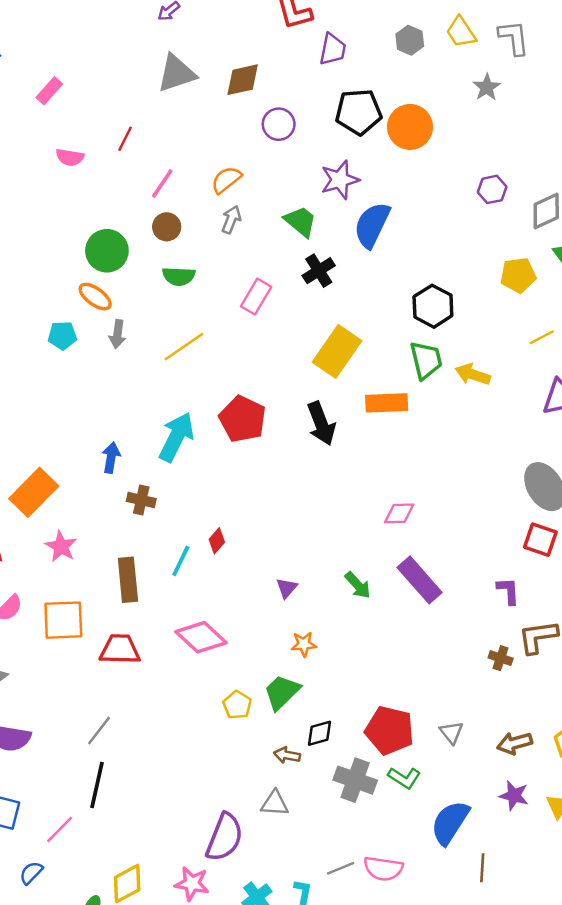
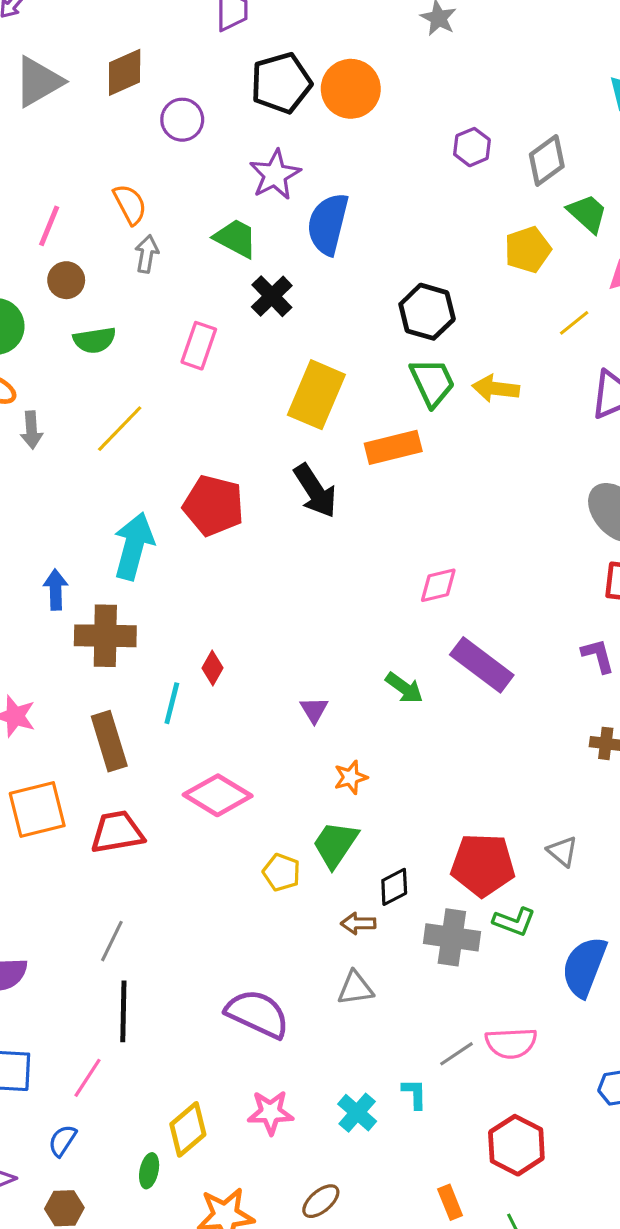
orange semicircle: (226, 180) -> (130, 204), turned 112
brown cross: (141, 500) -> (105, 636), size x1.6
purple semicircle: (224, 837) -> (257, 1014), moved, turned -75

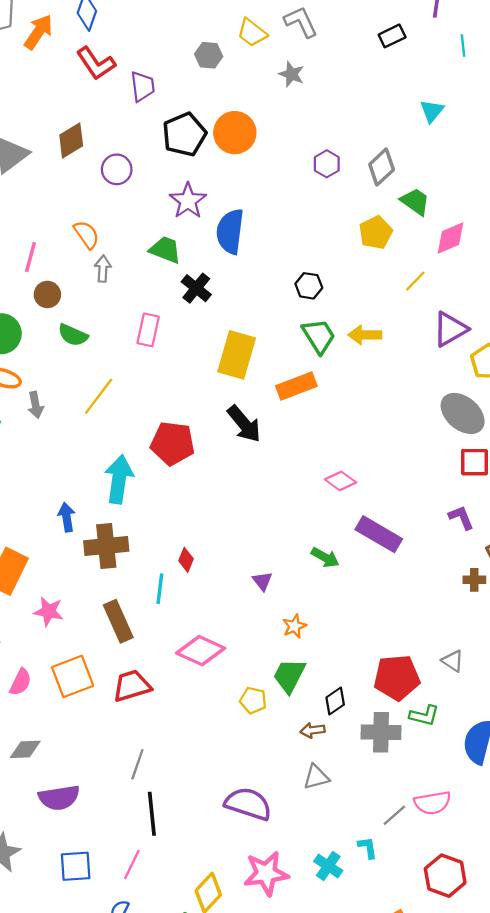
black hexagon: (427, 312) -> (309, 286), size x0.7
green semicircle: (95, 340) -> (73, 335), turned 40
pink diamond: (438, 585) -> (341, 481), turned 56
pink star: (270, 1112) -> (266, 873), size x1.4

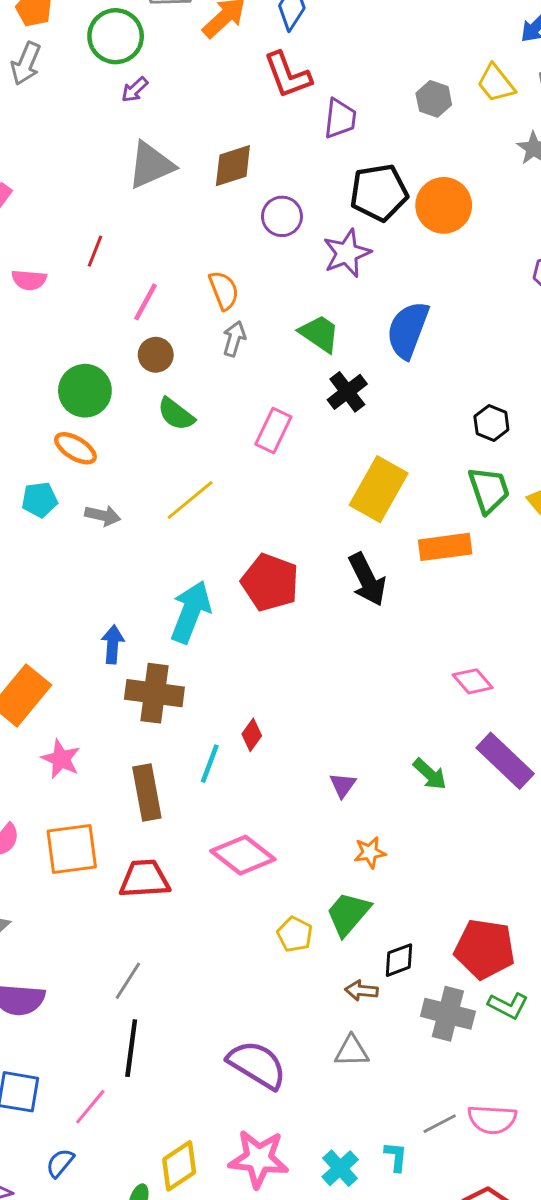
purple star: (188, 201) -> (347, 253), moved
gray arrow: (36, 405) -> (103, 516), moved, turned -80

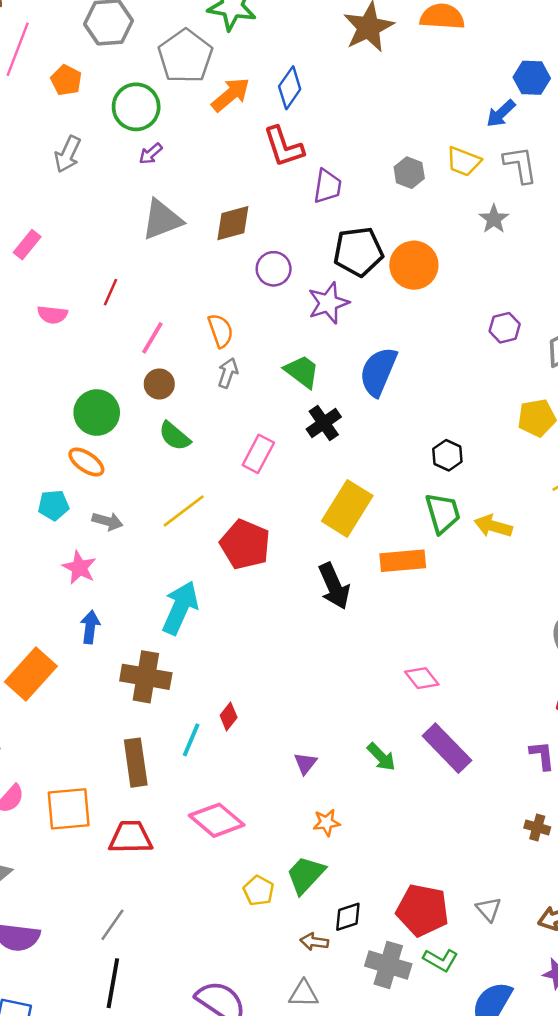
gray arrow: (26, 64) -> (68, 154), moved
yellow trapezoid: (496, 83) -> (464, 161), turned -33
red pentagon: (270, 582) -> (245, 545), moved
blue arrow: (113, 644) -> (90, 627), moved
pink star: (61, 759) -> (79, 568), moved

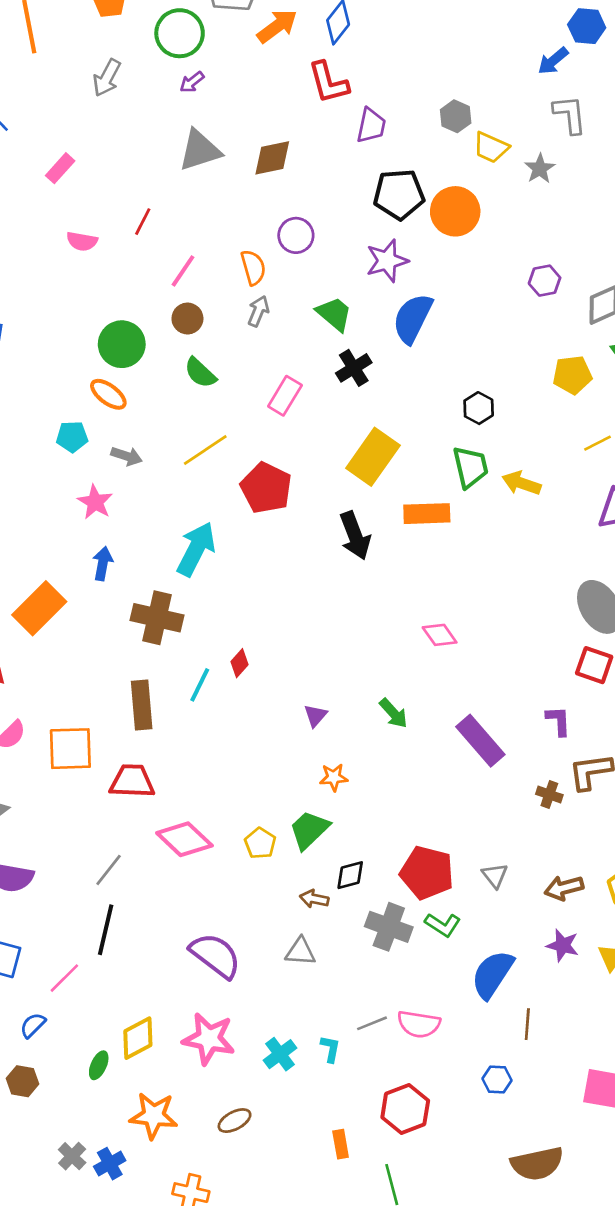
yellow trapezoid: (464, 161) -> (491, 147), moved
purple circle: (274, 269) -> (296, 235), moved
purple star: (328, 303) -> (387, 261), moved
purple rectangle: (447, 748) -> (480, 741), moved
pink diamond: (217, 820) -> (184, 839), moved

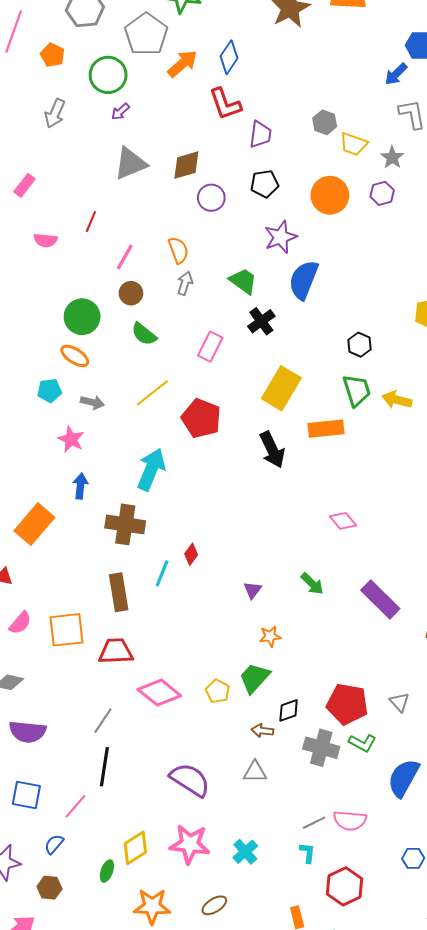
black pentagon: (399, 194) -> (264, 184), moved, size x0.7
purple circle: (296, 235) -> (211, 198), moved
purple hexagon: (545, 281) -> (382, 193), moved
cyan L-shape: (330, 1049) -> (307, 853), moved

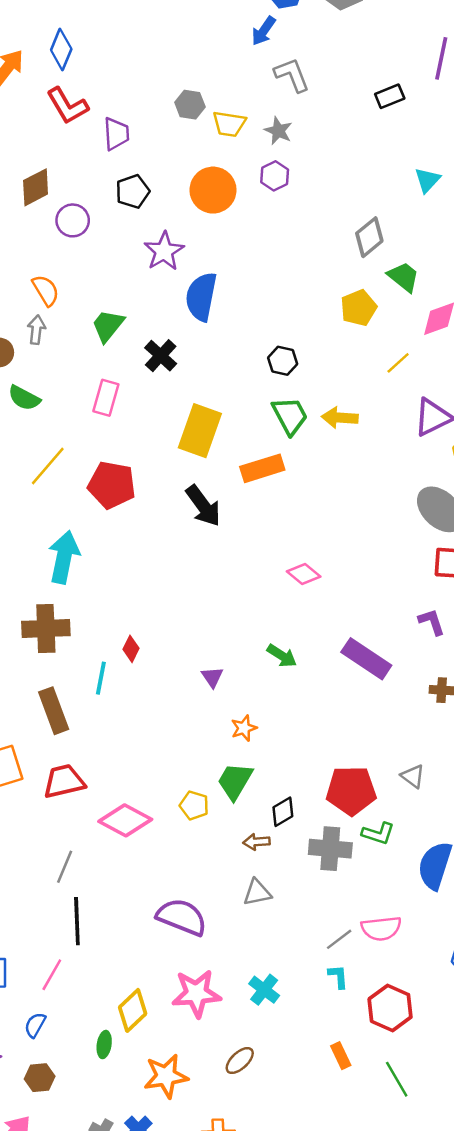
green trapezoid: (243, 281) -> (108, 326), moved, turned -76
gray arrow: (185, 283) -> (36, 330), moved

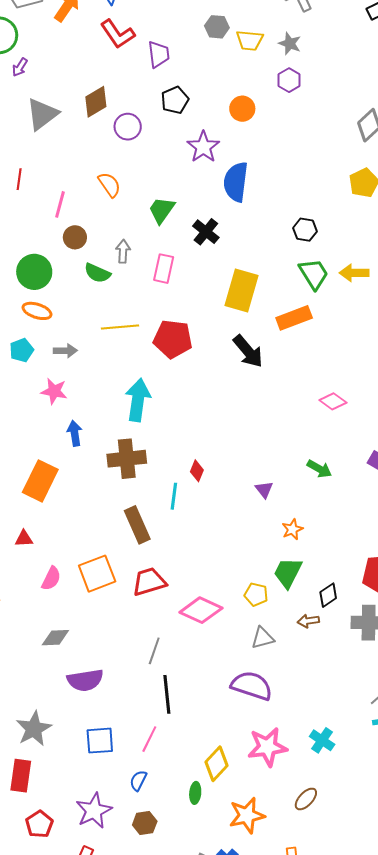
orange circle: (213, 190) -> (242, 109), moved, size x0.7
gray arrow: (36, 330) -> (123, 251), moved
yellow line: (48, 466) -> (120, 327), turned 48
gray triangle: (257, 893) -> (263, 638), moved

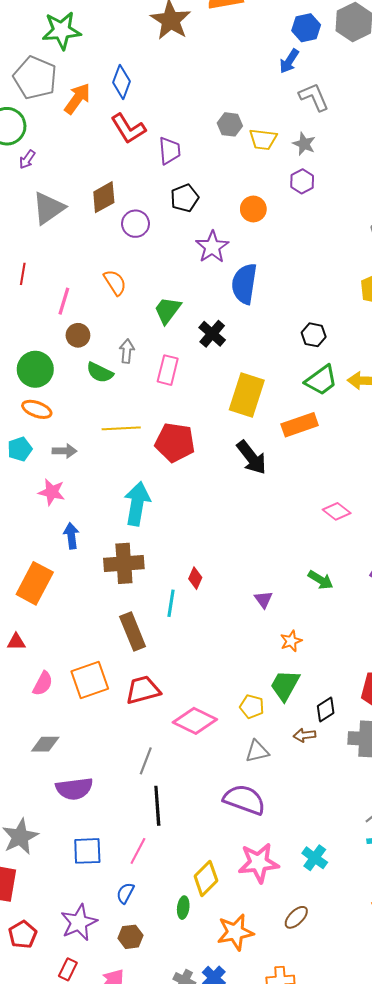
green trapezoid: (314, 274) -> (321, 380), turned 84

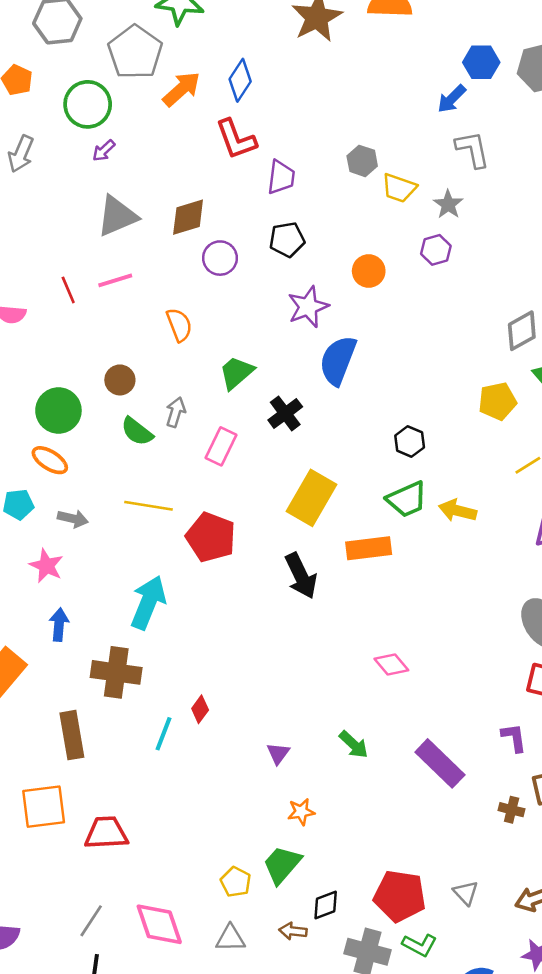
red line: (23, 274) -> (68, 290), turned -45
pink line: (64, 301) -> (115, 280), moved, turned 44
brown rectangle: (133, 631) -> (72, 735), moved
pink diamond: (195, 721) -> (159, 924), moved, turned 33

